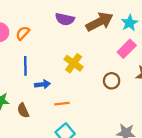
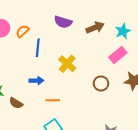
brown arrow: (100, 22) -> (95, 27), size x0.7
blue line: (25, 66) -> (38, 48), moved
brown semicircle: (23, 110) -> (16, 103), turned -40

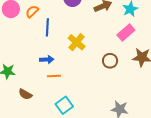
orange line: (53, 100) -> (54, 76), moved
brown semicircle: (16, 103) -> (25, 94), moved

